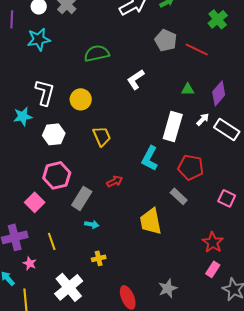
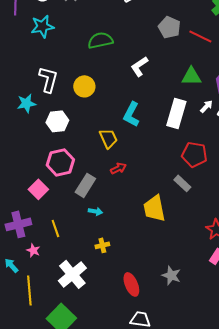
green triangle: (188, 89) -> (191, 76), size x1.5
yellow trapezoid: (102, 136) -> (108, 138), moved
cyan L-shape: (150, 158) -> (131, 114), moved
gray star: (168, 288) -> (171, 275), turned -30

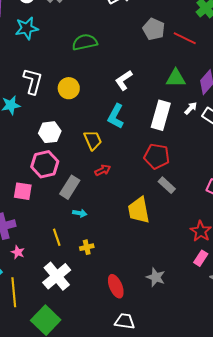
white L-shape: (139, 66) -> (124, 80), moved
white hexagon: (57, 121) -> (50, 132), moved
red pentagon: (194, 154) -> (157, 156), moved
pink square: (38, 189) -> (23, 191), turned -36
yellow line: (55, 228) -> (57, 237), moved

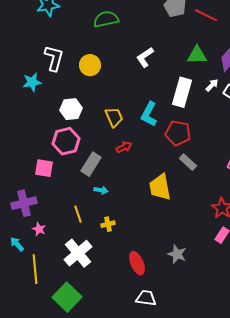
cyan L-shape: (116, 116) -> (149, 114), moved

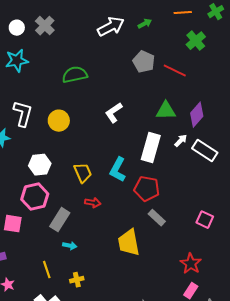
red arrow: (124, 147) -> (93, 203), turned 35

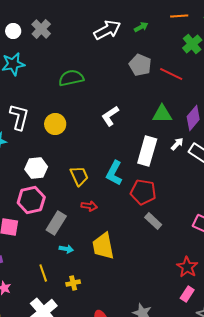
yellow trapezoid: (129, 243) -> (103, 246), moved

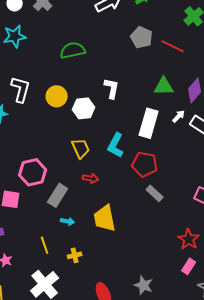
white L-shape: (110, 116) -> (112, 88), turned 135
white hexagon: (36, 168) -> (84, 108), moved

